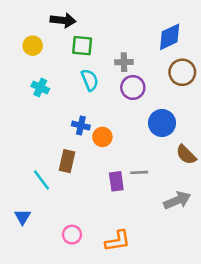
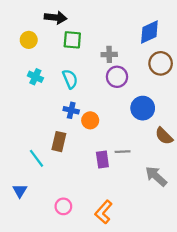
cyan semicircle: (90, 80) -> (70, 79), moved
gray arrow: (177, 200) -> (156, 176), turned -115
orange L-shape: (118, 241) -> (104, 212), turned 140

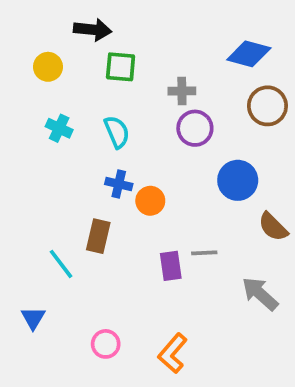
blue diamond: (149, 32) -> (249, 54), turned 40

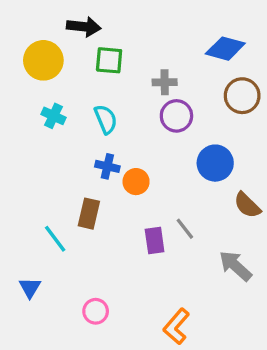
yellow circle: (48, 67) -> (43, 60), size x1.5
gray line: (204, 253) -> (185, 229), turned 55
orange L-shape: (173, 353) -> (176, 326), moved

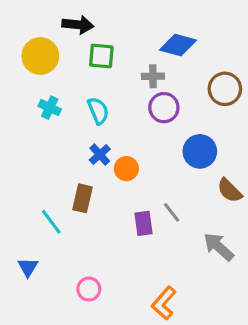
blue diamond: (225, 49) -> (178, 45), moved
blue cross: (107, 166) -> (100, 155), turned 35

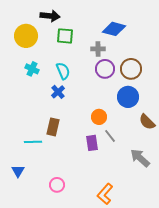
brown circle: (225, 89) -> (131, 69), moved
blue cross: (100, 155) -> (58, 92), moved
orange circle: (126, 169) -> (99, 117), moved
cyan line: (51, 222) -> (33, 142), turned -54

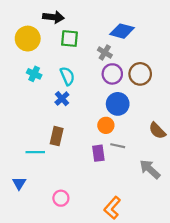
gray cross: (98, 49) -> (105, 52), turned 32
blue circle: (128, 97) -> (118, 104), moved
gray line: (110, 136) -> (118, 146), turned -40

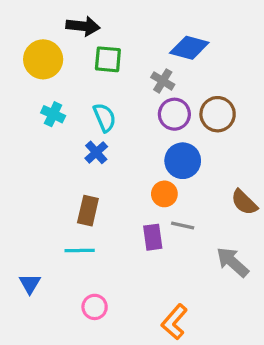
cyan line: (35, 152) -> (80, 250), moved

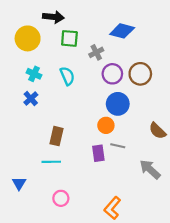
gray cross: (163, 81) -> (96, 52), moved, turned 32
blue cross: (96, 152) -> (31, 99), moved

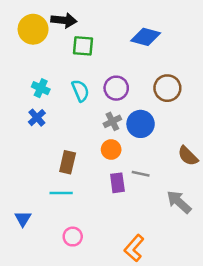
yellow circle: (28, 38) -> (33, 29), moved
gray cross: (96, 52) -> (112, 121), moved
purple circle: (112, 74) -> (116, 88), moved
orange circle: (106, 125) -> (111, 150), moved

